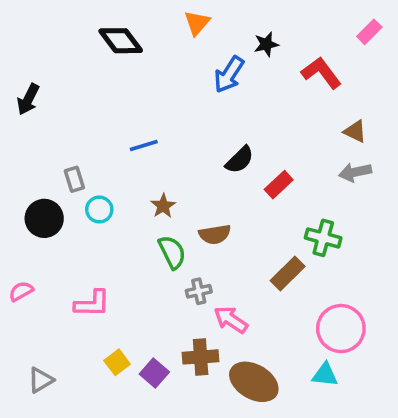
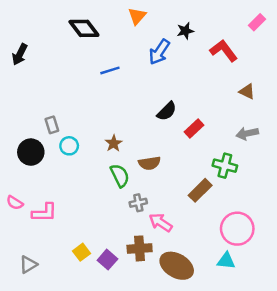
black arrow: (28, 99) -> (20, 54), moved
blue line: (144, 146) -> (110, 70), moved
gray arrow: (355, 172) -> (247, 133), moved
pink semicircle: (21, 291) -> (15, 203), turned -119
pink L-shape: (92, 304) -> (44, 213), moved

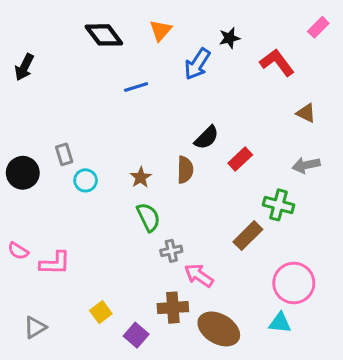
orange triangle: (137, 16) -> (161, 30), moved
black circle: (31, 152) -> (23, 173), moved
brown semicircle: (149, 163) -> (185, 170), moved, turned -80
purple square: (107, 260) -> (136, 335), moved

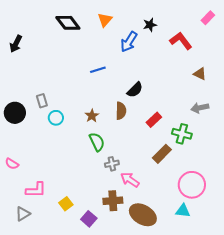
blue line: (136, 87) -> (98, 70), moved
red rectangle: (240, 159) -> (154, 120), moved
pink L-shape: (55, 263) -> (36, 190), moved

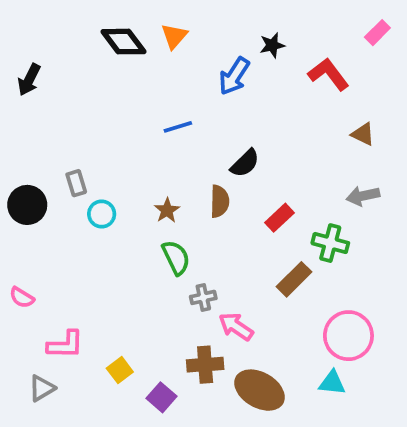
orange triangle: (105, 20) -> (174, 36), moved

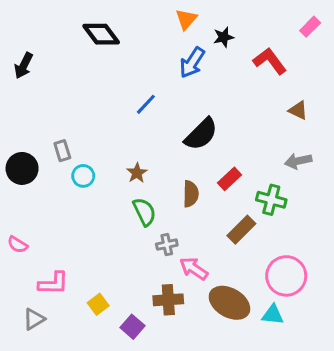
orange triangle: (174, 36) -> (186, 19), moved
blue line: (178, 127) -> (146, 104), turned -30
black semicircle: (245, 163) -> (201, 134), size x1.4
brown semicircle: (220, 201) -> (191, 194), moved
brown ellipse: (260, 390) -> (229, 303), moved

